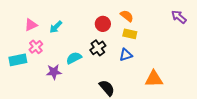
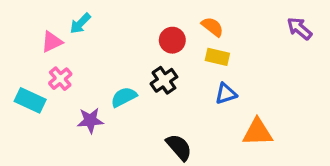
cyan arrow: (56, 27) -> (80, 23), moved
blue triangle: (126, 55) -> (226, 94), moved
cyan rectangle: (18, 60) -> (30, 100), turned 36

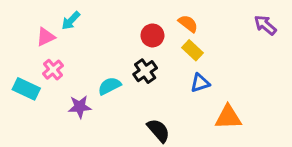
yellow rectangle: (217, 57) -> (193, 50), turned 30

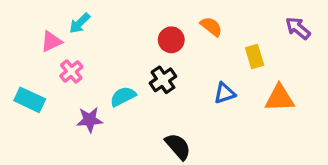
yellow rectangle: (193, 50) -> (255, 56), moved, turned 30
pink cross: (53, 70) -> (71, 71), moved
orange triangle: (228, 117) -> (280, 98), moved

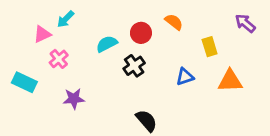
cyan semicircle: (123, 96) -> (107, 44), moved

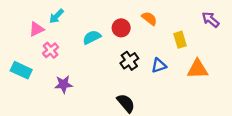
black cross: (134, 66) -> (129, 61), moved

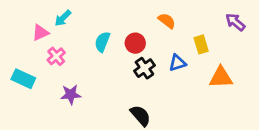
red circle: (121, 28) -> (135, 43), moved
cyan semicircle: (92, 37) -> (102, 42), turned -42
blue triangle: (159, 66) -> (177, 63), moved

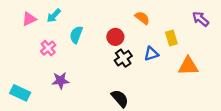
pink triangle: (40, 33) -> (29, 19), moved
cyan semicircle: (102, 42) -> (76, 35), moved
cyan rectangle: (23, 79) -> (20, 93), moved

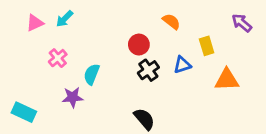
cyan semicircle: (76, 35) -> (92, 74), moved

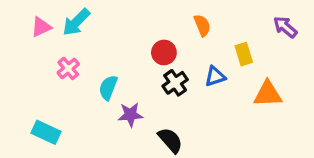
cyan arrow: (64, 19) -> (76, 22), size x1.4
orange semicircle: (171, 22) -> (202, 25), turned 30
purple star: (73, 97) -> (130, 115), moved
cyan rectangle: (24, 112) -> (46, 132), moved

